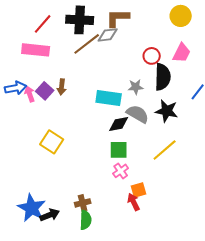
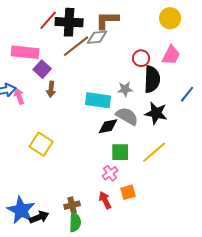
red line: (43, 24) -> (48, 20), moved
purple square: (45, 91) -> (42, 69), moved
green square: (119, 150) -> (120, 152), moved
red arrow: (134, 202) -> (105, 200), moved

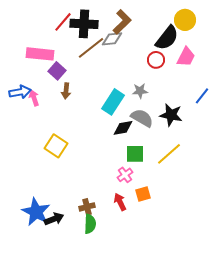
brown L-shape: (107, 20) -> (122, 22), turned 135
black semicircle: (152, 79) -> (167, 38), moved, turned 36
cyan rectangle: (98, 100) -> (113, 102), turned -65

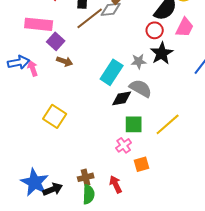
brown arrow: (66, 91) -> (65, 61), turned -77
black star: (171, 115) -> (162, 53), moved, turned 30
red arrow: (120, 202) -> (116, 184), moved

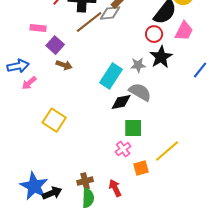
pink rectangle: (39, 24) -> (38, 28), size x0.6
pink arrow: (33, 68) -> (29, 83), moved, turned -112
yellow line: (168, 124) -> (167, 151), moved

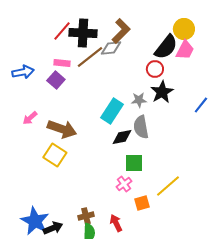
pink rectangle: (38, 28) -> (62, 63), moved
pink trapezoid: (184, 31) -> (185, 50), moved
brown arrow: (64, 65) -> (62, 129), moved, size x1.8
blue arrow: (18, 66) -> (23, 72), moved
gray semicircle: (140, 92) -> (141, 127), turned -130

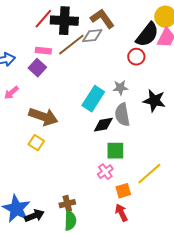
brown L-shape: (121, 31) -> (102, 19), turned -80
black star: (162, 92) -> (154, 101), moved, turned -30
pink arrow: (30, 118) -> (11, 93), moved
yellow square: (55, 155) -> (36, 143), size x0.7
red arrow: (116, 223) -> (121, 213), moved

